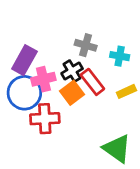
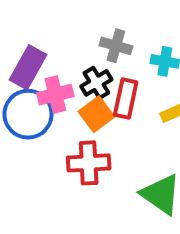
red rectangle: (92, 82) -> (126, 99), turned 50
red cross: (45, 119) -> (89, 163), moved

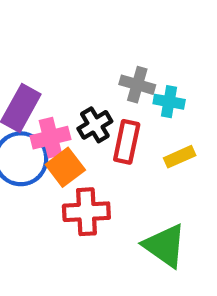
gray cross: (116, 46) -> (137, 85), moved
orange square: (96, 114) -> (65, 167), moved

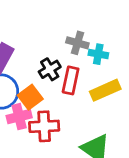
pink cross: (50, 138) -> (19, 117), moved
yellow rectangle: (180, 157) -> (105, 90), size x1.5

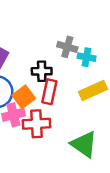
black cross: (50, 69) -> (42, 71), turned 30
red rectangle: (71, 80) -> (49, 92), moved

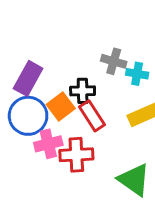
red rectangle: (49, 92) -> (92, 116), turned -45
orange square: (24, 97) -> (61, 106), moved

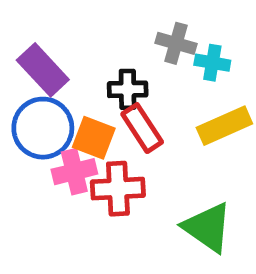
purple rectangle: (28, 78) -> (43, 70), turned -72
orange square: (61, 106) -> (94, 138), moved, turned -32

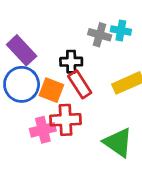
cyan cross: (212, 63) -> (121, 30), moved
pink cross: (74, 172) -> (43, 130), moved

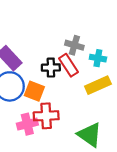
cyan cross: (121, 30) -> (98, 58), moved
red rectangle: (80, 84) -> (69, 65), moved

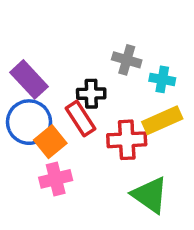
red rectangle: (69, 65) -> (81, 119), moved
orange square: (34, 91) -> (50, 142), moved, turned 30
red cross: (46, 116) -> (127, 140), moved

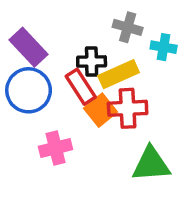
yellow rectangle: (162, 120) -> (119, 74), moved
orange square: (50, 142) -> (101, 110), moved
green triangle: (150, 195) -> (151, 164), turned -39

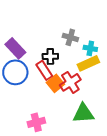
yellow rectangle: (119, 74) -> (88, 63), moved
red cross: (128, 108) -> (70, 82), turned -30
pink cross: (56, 148) -> (36, 122), moved

